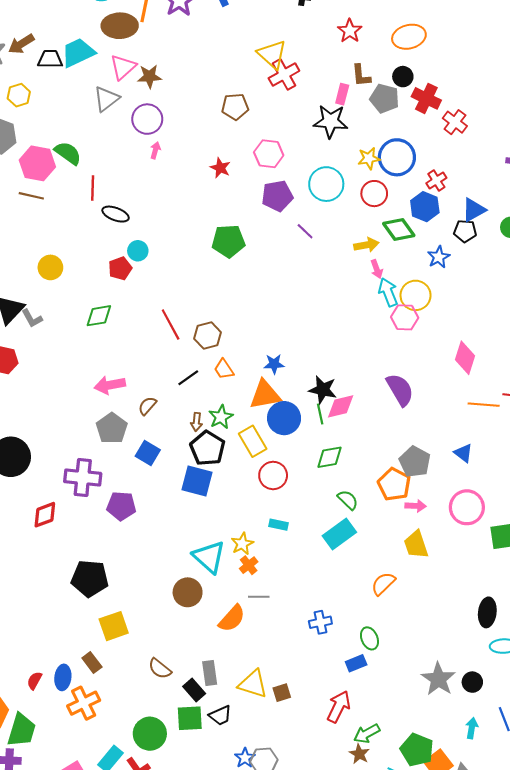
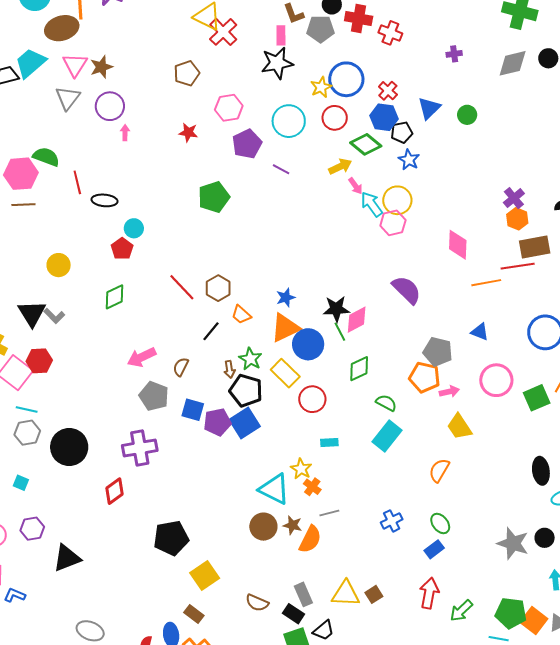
black pentagon: (465, 231) -> (402, 132), moved
blue square: (197, 481) -> (245, 423), turned -32
purple pentagon: (121, 506) -> (217, 422), moved
brown star: (359, 754) -> (292, 525), moved

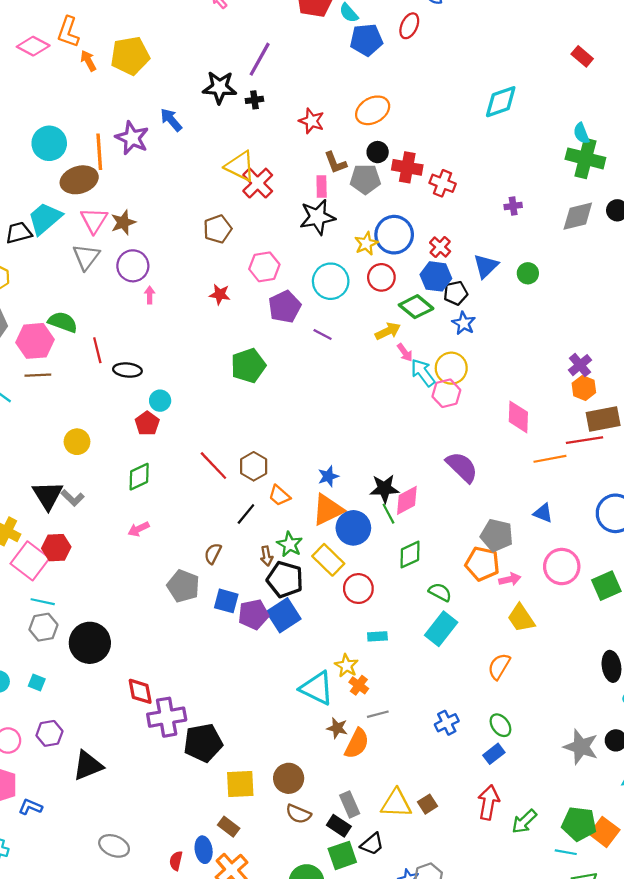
pink arrow: (141, 357) -> (139, 529), moved, size x0.7
purple cross: (140, 448) -> (167, 717), moved
red diamond: (114, 491) -> (140, 691), turned -64
brown circle: (263, 527) -> (289, 778), moved
yellow square: (205, 576) -> (240, 784), turned 32

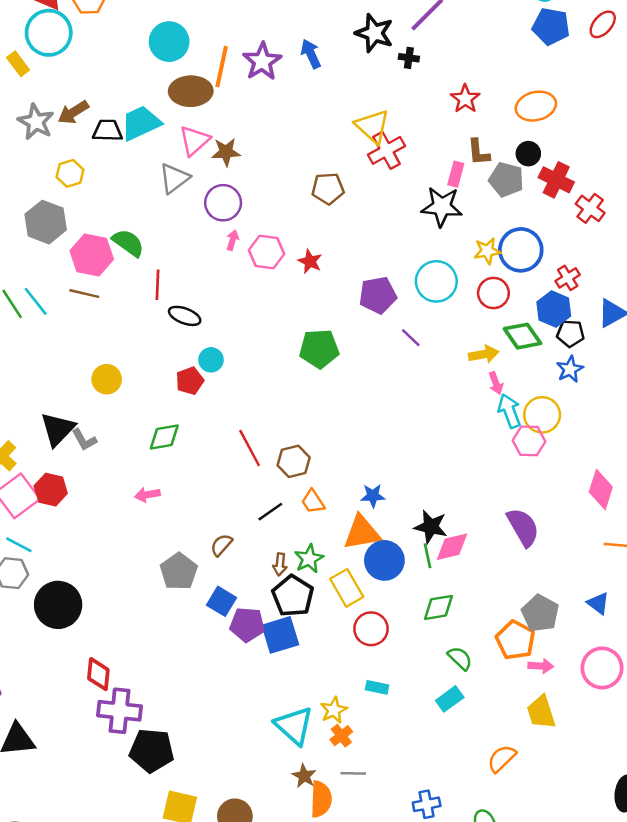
pink hexagon: (264, 267) -> (267, 252), moved
cyan rectangle: (441, 629) -> (450, 699), size x0.7
orange semicircle: (357, 743) -> (321, 799), turned -40

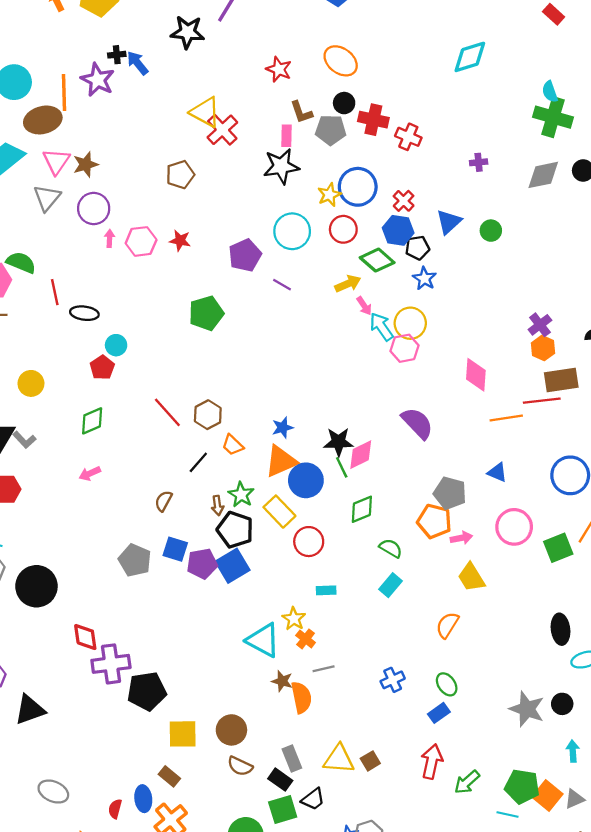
black cross: (409, 58) -> (117, 55), moved
orange ellipse: (536, 106) -> (341, 61), turned 64
gray pentagon: (179, 571) -> (135, 560), moved

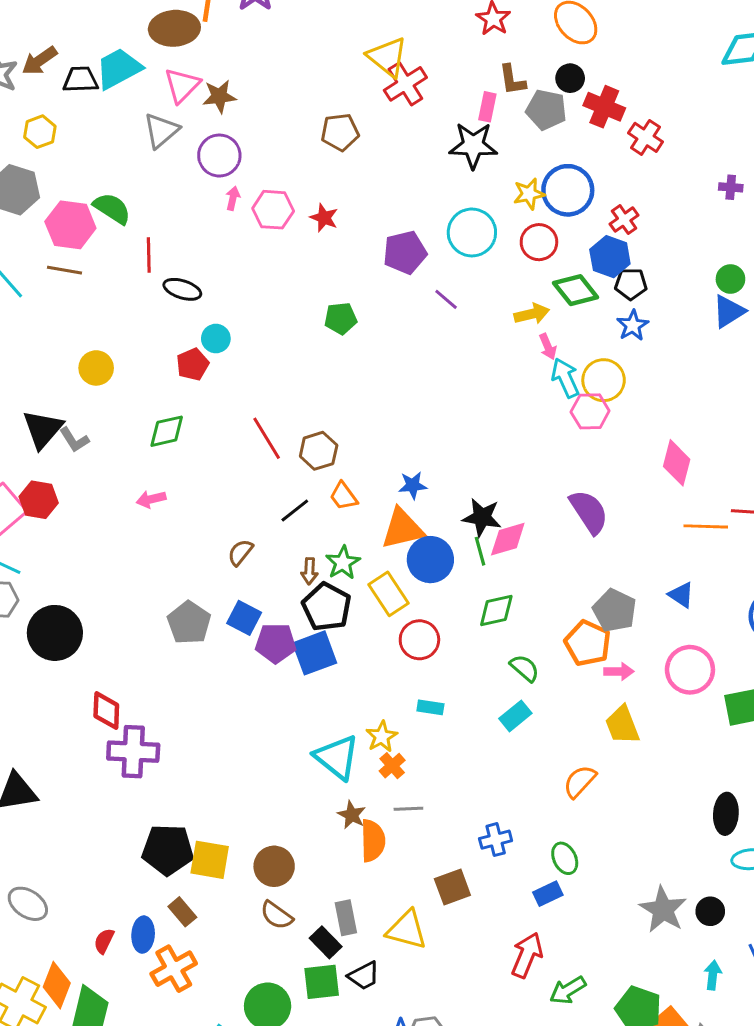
blue triangle: (449, 222) -> (729, 311), moved
green pentagon: (206, 313) -> (341, 318), size x0.7
black pentagon: (147, 691) -> (168, 850), moved
brown square: (370, 761) -> (452, 887), moved, size x1.4

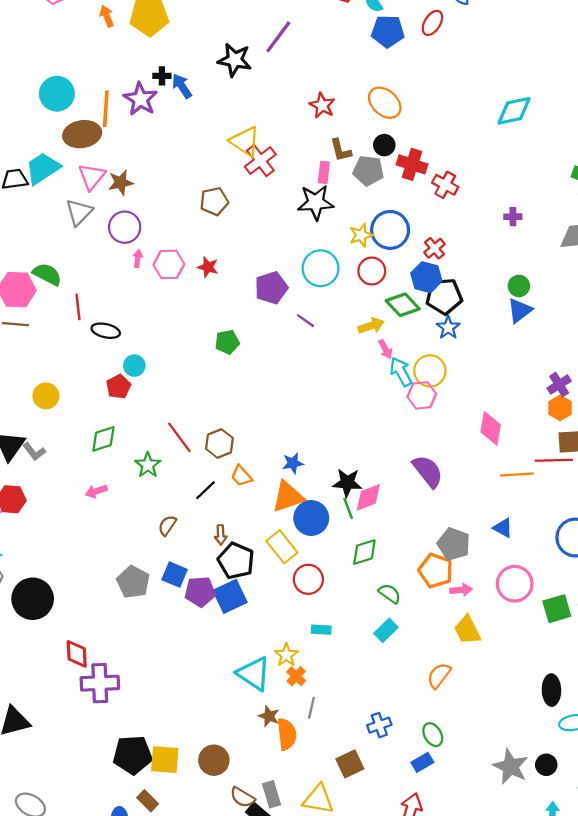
black pentagon: (631, 284) -> (444, 296), size x1.5
green star: (343, 563) -> (148, 465), moved
gray line: (408, 809) -> (311, 708), turned -70
brown semicircle: (277, 915) -> (242, 797), moved

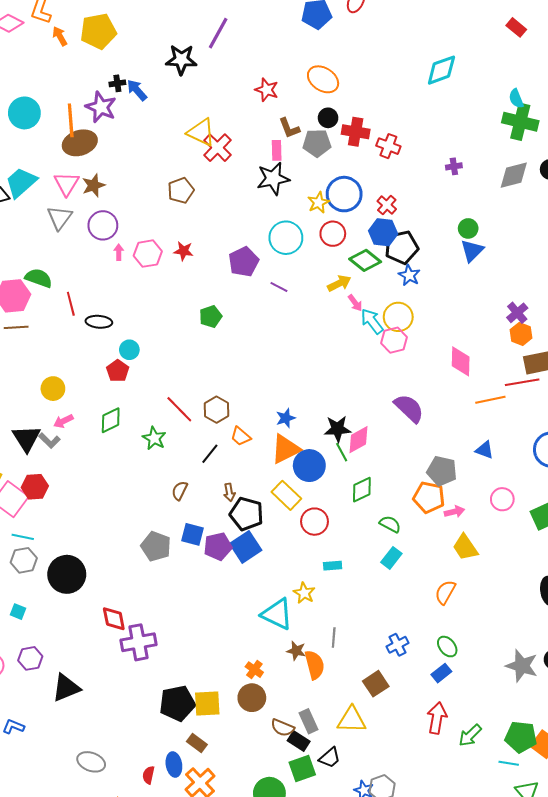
brown ellipse: (82, 134) -> (80, 143), moved
pink arrow: (96, 491) -> (63, 421), moved
pink circle: (515, 584) -> (502, 499), size x0.7
orange cross: (296, 676) -> (254, 670), moved

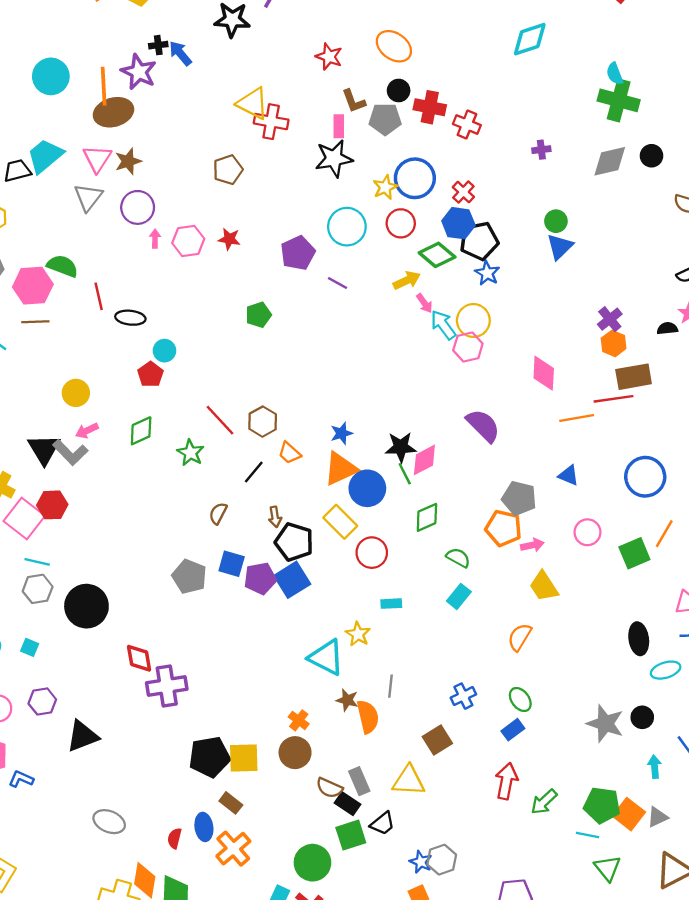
red cross: (217, 148) -> (271, 122), turned -36
gray L-shape: (49, 441) -> (70, 452), size x1.4

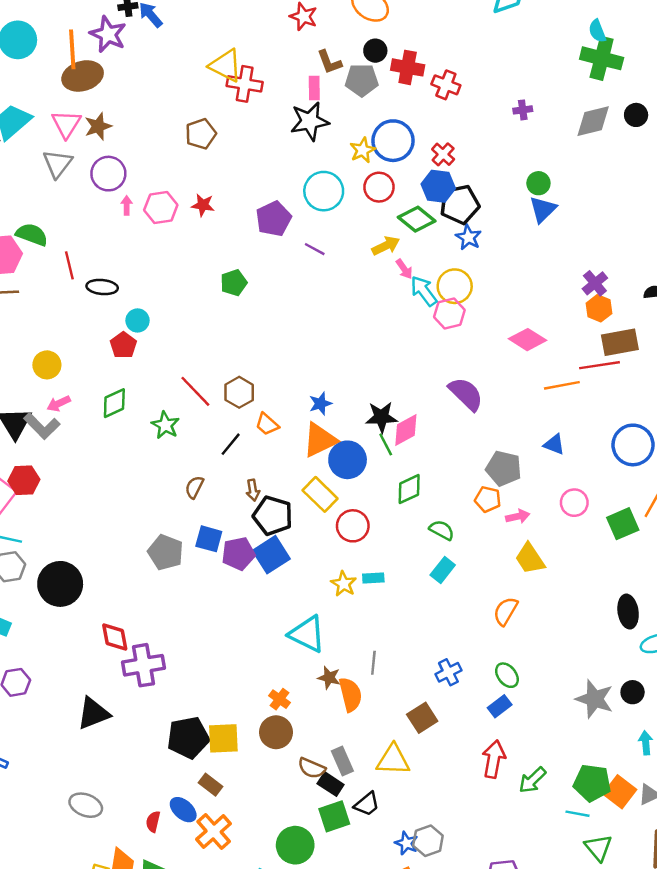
pink diamond: (544, 373) -> (528, 340), turned -60
orange pentagon: (503, 528) -> (488, 499), size x0.7
yellow star: (358, 634) -> (344, 584), moved
black triangle: (82, 736) -> (93, 713), moved
blue ellipse: (204, 827) -> (183, 810), turned -40

